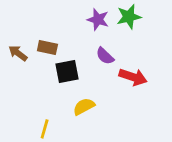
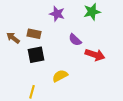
purple star: (98, 19) -> (57, 14), moved
black square: (67, 71) -> (36, 55), moved

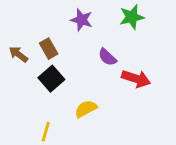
brown rectangle: (34, 34) -> (49, 49), turned 48
black square: (36, 55) -> (51, 79), turned -30

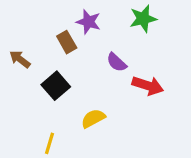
brown rectangle: (49, 49) -> (67, 42), moved

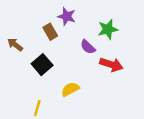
green star: (143, 19) -> (108, 29), moved

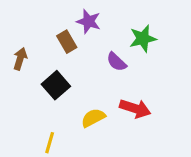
brown arrow: (15, 45) -> (20, 59), turned 70
red arrow: (111, 65) -> (135, 108), moved

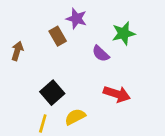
black square: (56, 85) -> (52, 93), moved
yellow semicircle: (93, 118) -> (75, 117), moved

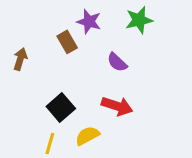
green star: (124, 33) -> (139, 20), moved
red arrow: (117, 94) -> (117, 106), moved

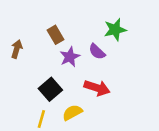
green star: (139, 20) -> (115, 30), moved
purple star: (89, 22) -> (70, 57), moved, turned 30

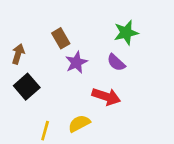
purple semicircle: (97, 52) -> (116, 62), moved
black square: (50, 89) -> (27, 87), moved

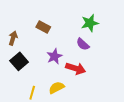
brown rectangle: (61, 38) -> (43, 27), turned -32
purple star: (76, 62) -> (54, 56), moved

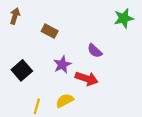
green star: (90, 23) -> (124, 18), moved
brown arrow: (13, 38) -> (15, 16), moved

